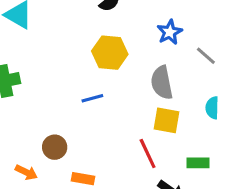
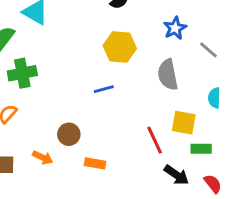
yellow square: (166, 120) -> (184, 123), moved

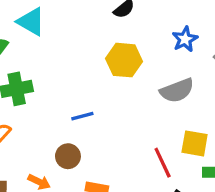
gray semicircle: (168, 75) -> (177, 90), turned -100
blue line: (104, 89) -> (82, 116), moved

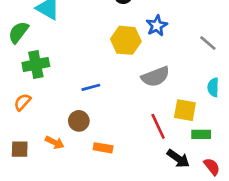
blue star: (185, 39) -> (157, 26), moved
gray semicircle: (177, 90) -> (155, 77), moved

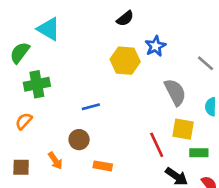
gray semicircle: (155, 77) -> (175, 92), moved, turned -96
orange arrow: (55, 142) -> (55, 161), turned 30

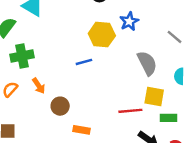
blue line: (91, 107) -> (84, 62), moved
red line: (157, 145) -> (130, 111), turned -70
orange arrow: (55, 161) -> (39, 86), moved

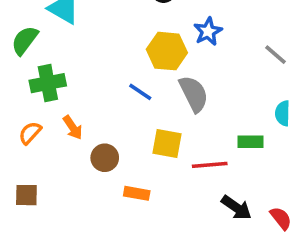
blue line: (84, 62) -> (140, 92), turned 49
gray semicircle: (147, 63) -> (194, 94), moved
yellow square: (154, 97) -> (167, 144), moved
green rectangle: (169, 118) -> (251, 142), moved

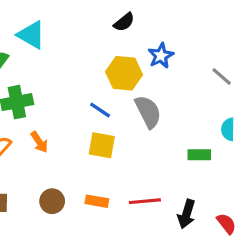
yellow square: (167, 144) -> (102, 145), moved
brown circle: (105, 158) -> (52, 201), moved
red line: (210, 165) -> (145, 201), moved
black arrow: (236, 208) -> (186, 214), turned 72

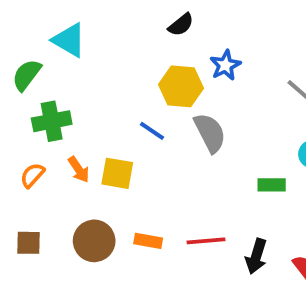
yellow square: (102, 145) -> (117, 173), moved
brown circle: (52, 201) -> (94, 241), size x1.4

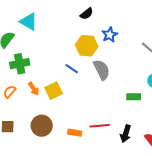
yellow square: (117, 173) -> (54, 91), turned -36
orange rectangle: (148, 241) -> (75, 133), moved

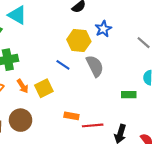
brown circle: (42, 126) -> (21, 120), moved
orange rectangle: (75, 133) -> (71, 116), moved

